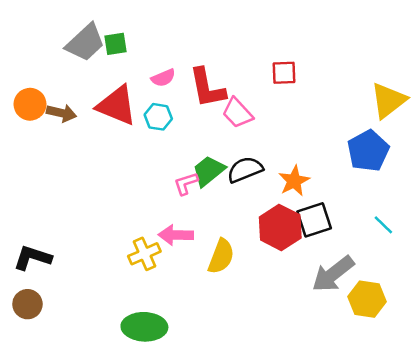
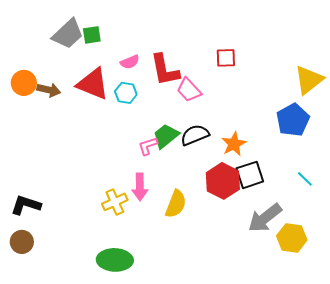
pink arrow: (176, 235) -> (140, 187), turned -92

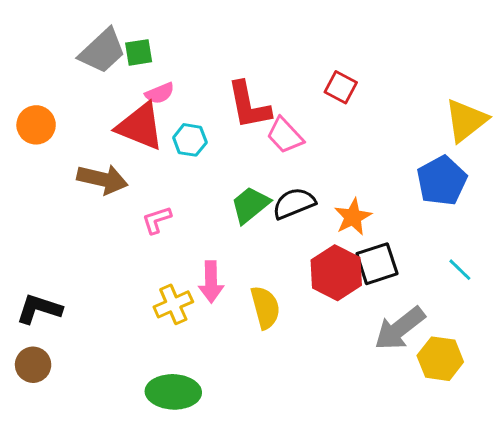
red square: (226, 58) -> (341, 87), turned 30
pink semicircle: (130, 62) -> (160, 93), moved
brown arrow: (49, 90) -> (102, 179), moved, size x1.4
pink L-shape: (148, 146) -> (157, 220), moved
yellow semicircle: (176, 204) -> (265, 307), turned -36

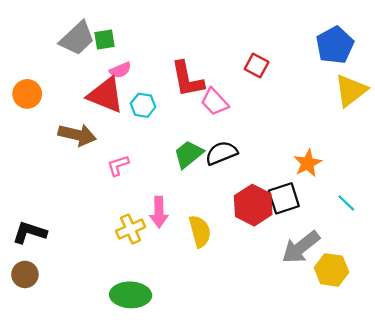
blue pentagon: (442, 181) -> (335, 45), moved
orange star: (353, 217) -> (308, 163), moved

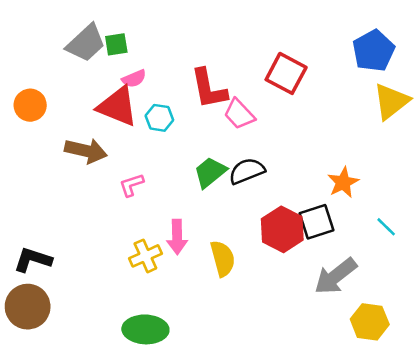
red square: (257, 66) -> (286, 73), size x1.5
yellow hexagon: (332, 270) -> (370, 322), moved
brown circle: (25, 274) -> (28, 307), size x1.5

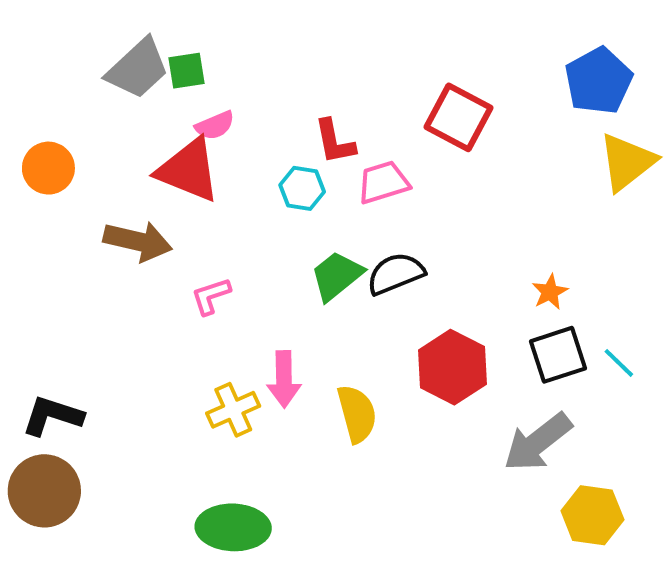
red L-shape: (209, 89) -> (335, 142), size x0.7
pink trapezoid: (239, 114) -> (383, 182), turned 116
cyan hexagon: (159, 118) -> (302, 188), moved
orange star: (343, 182) -> (550, 292), size x0.7
black square: (316, 222) -> (558, 355), moved

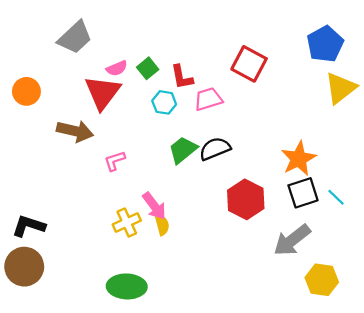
green square: (186, 71) -> (148, 68), moved, turned -30
red triangle: (188, 170) -> (102, 93), turned 45
orange star: (550, 292) -> (299, 159), size x1.8
pink arrow: (284, 379) -> (154, 206), turned -36
yellow semicircle: (357, 414) -> (162, 225), moved, size x0.7

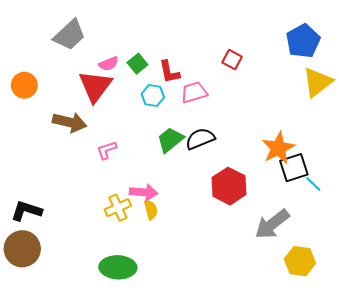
red square: (249, 64) -> (232, 60), size x0.6
black square: (303, 193) -> (294, 168), moved
pink arrow: (154, 206) -> (144, 192), turned -48

